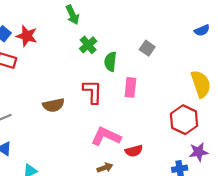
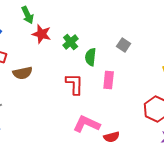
green arrow: (72, 15) -> (28, 15), moved
red star: (27, 36) -> (42, 34), moved
brown semicircle: (53, 105) -> (23, 73), moved

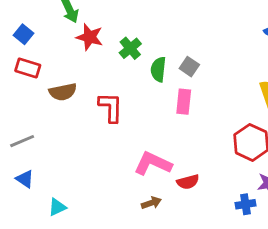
gray square: (124, 45) -> (189, 67), moved
red L-shape: (75, 84) -> (111, 107), moved

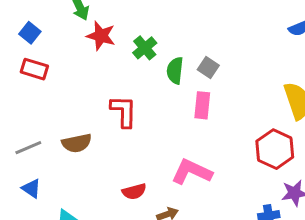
brown semicircle: (63, 92) -> (77, 143), moved
pink L-shape: (153, 164) -> (192, 172), moved
red semicircle: (188, 182) -> (134, 191), moved

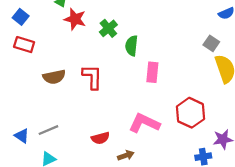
gray square: (208, 68) -> (211, 43), moved
brown semicircle: (77, 143) -> (54, 77), moved
gray line: (28, 148) -> (48, 130), moved
red hexagon: (275, 149) -> (190, 113), moved

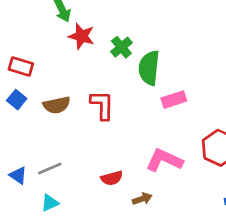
blue square: (21, 17) -> (17, 100), moved
green semicircle: (132, 46) -> (149, 68), size x1.4
pink rectangle: (152, 72) -> (174, 100), turned 66

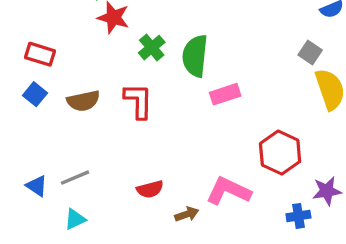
green cross: (121, 47) -> (152, 48), moved
pink L-shape: (164, 160) -> (228, 191), moved

